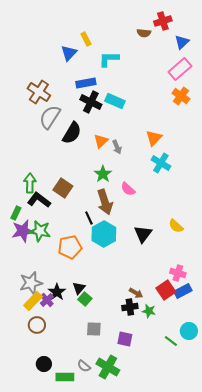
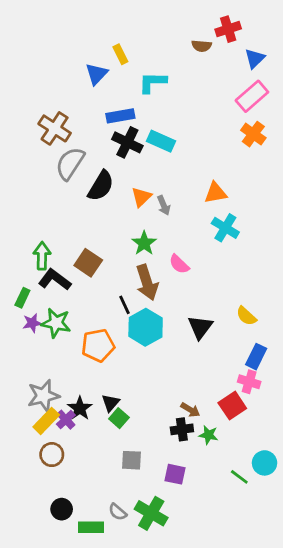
orange triangle: (154, 138) -> (216, 193), turned 36
purple star: (23, 231) -> (32, 323), size x0.6
blue rectangle: (183, 291) -> (256, 357), moved, turned -36

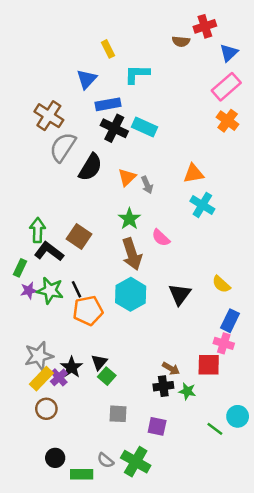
blue triangle: (97, 74) -> (87, 79), moved
black line: (125, 305) -> (77, 289), moved
red square: (232, 406) -> (209, 365), turned 35

